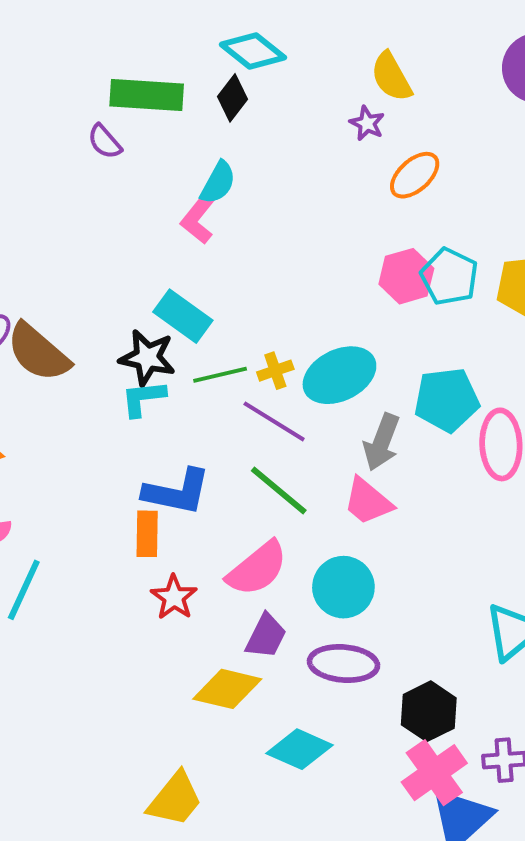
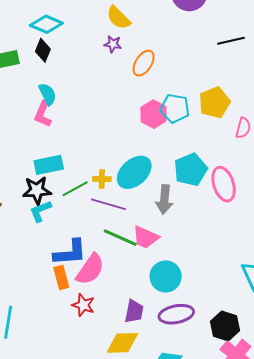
cyan semicircle: (218, 183) -> (47, 94), turned -40
cyan rectangle: (183, 316) -> (49, 165), turned -32
yellow cross: (275, 371) -> (102, 179), turned 36
pink trapezoid: (368, 501) -> (146, 237), moved
pink semicircle: (257, 569) -> (90, 269), moved

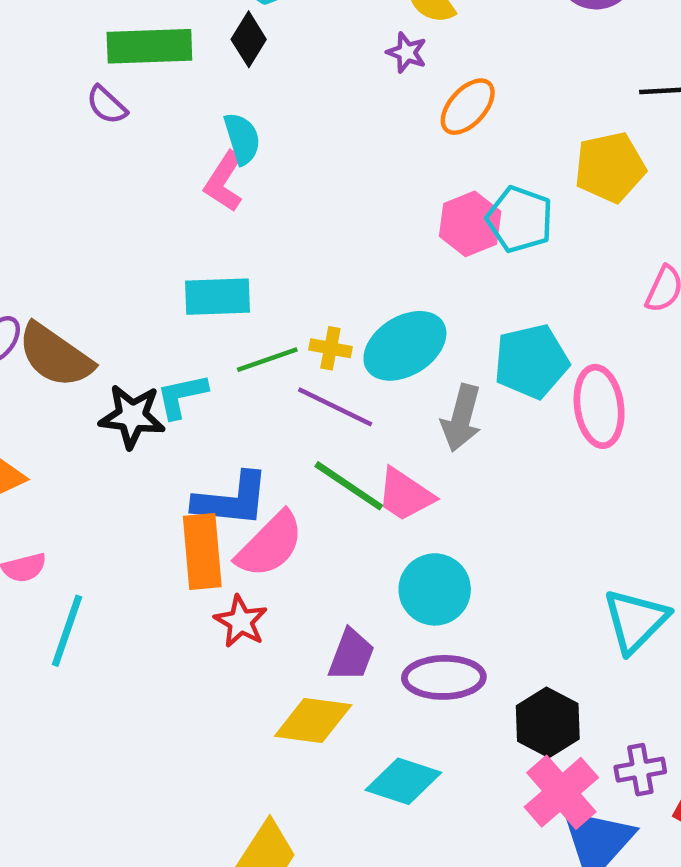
yellow pentagon: (214, 102) -> (610, 167), moved
black star: (37, 190) -> (132, 416), moved
orange rectangle: (61, 277) -> (202, 552), size x1.4

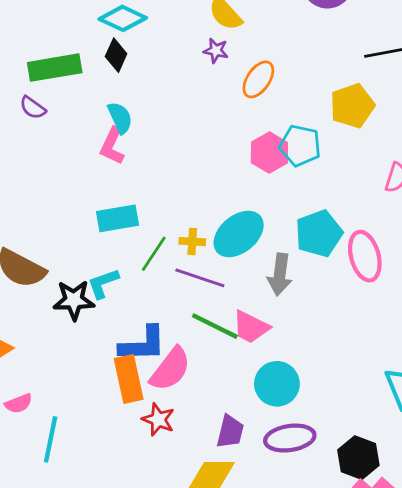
green line: (267, 360) -> (154, 254), turned -30

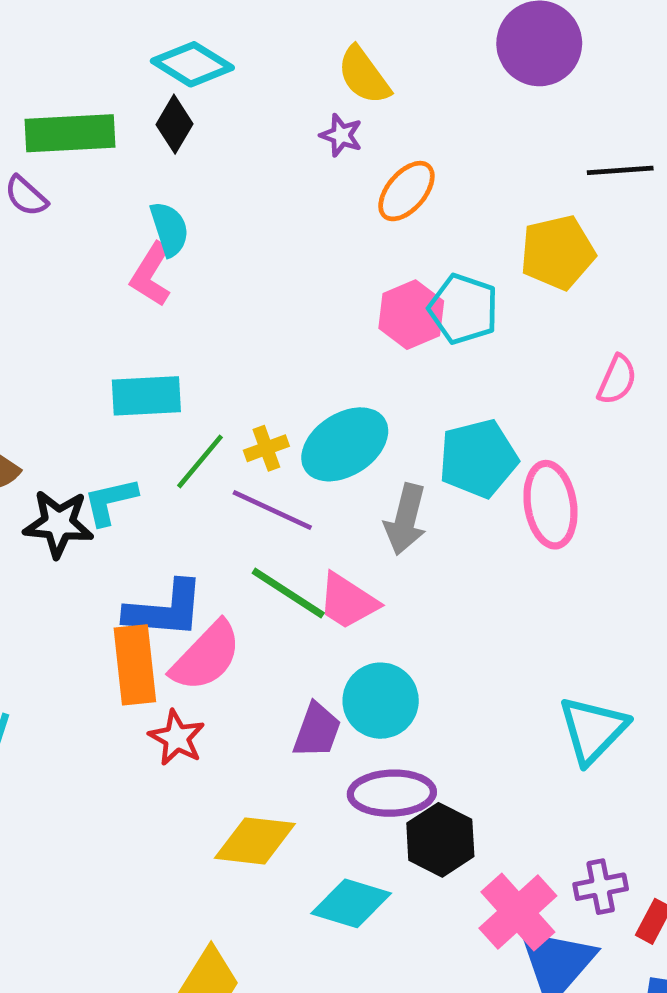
yellow cross: (192, 242) -> (266, 448), turned -30
purple trapezoid: (230, 432) -> (317, 730), moved
black hexagon: (358, 458) -> (440, 840), moved

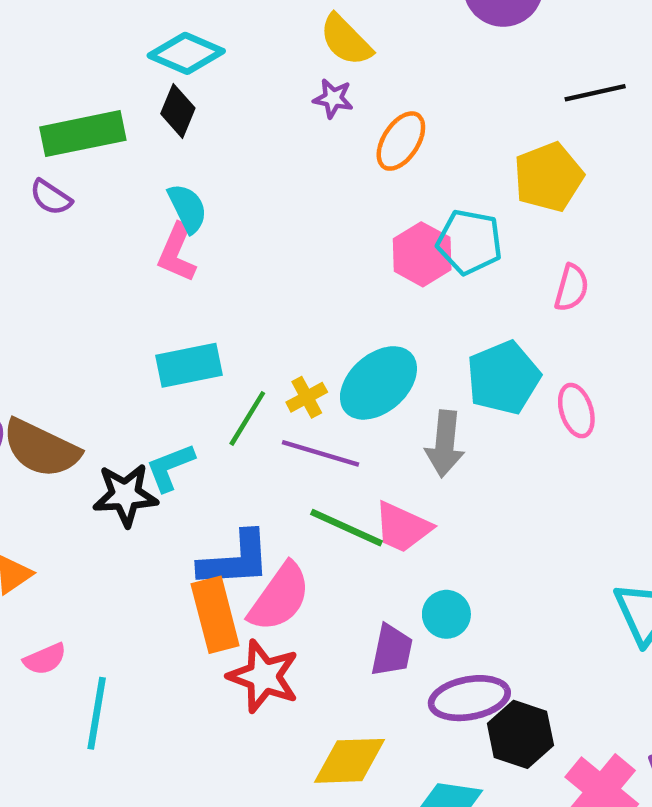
pink semicircle: (617, 380) -> (572, 288), moved
pink ellipse: (550, 505) -> (576, 411), size x0.7
cyan circle: (381, 701) -> (446, 614), size x0.7
red star: (177, 738) -> (264, 676), size x1.4

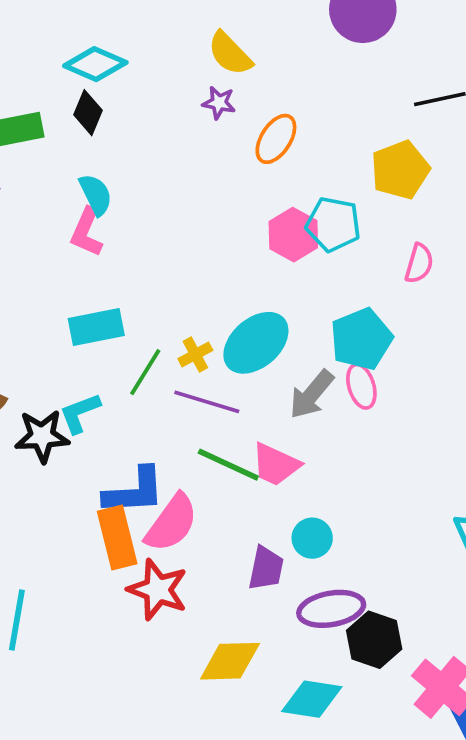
pink ellipse: (576, 411) -> (361, 386), moved
gray arrow: (445, 444) -> (312, 394), turned 34

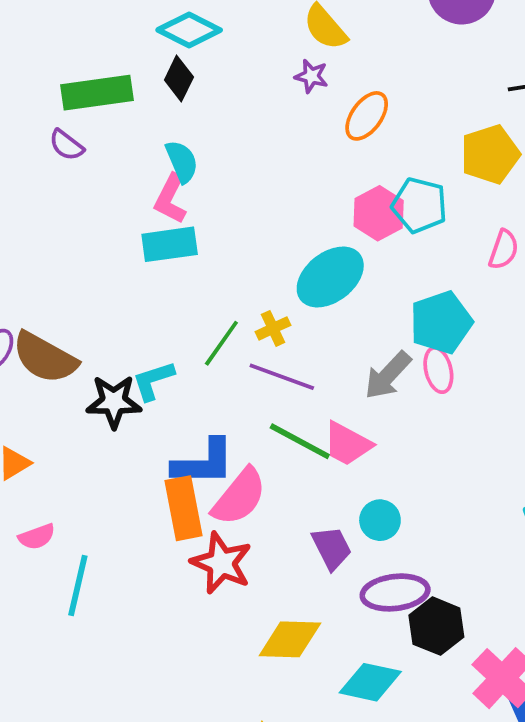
cyan rectangle: (96, 327) -> (170, 244), moved
cyan ellipse: (256, 343) -> (330, 277), moved
purple trapezoid: (266, 568) -> (332, 548), turned -42

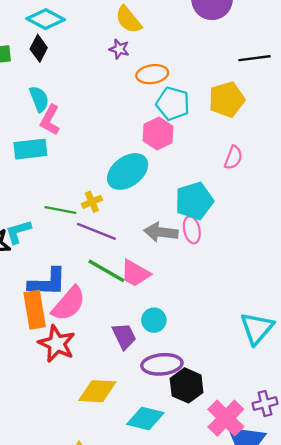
orange ellipse: (367, 116) -> (152, 74), turned 44
pink L-shape: (171, 199) -> (50, 120), moved
cyan pentagon: (419, 205) -> (173, 104), moved
green line: (221, 343) -> (60, 210), turned 64
gray arrow: (388, 375) -> (161, 232), turned 52

